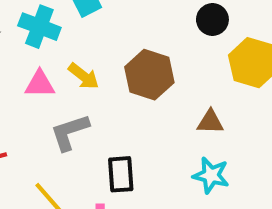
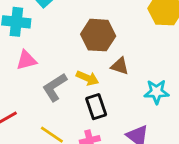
yellow arrow: (84, 76) -> (87, 78), moved
brown triangle: (210, 122) -> (120, 66), moved, turned 30

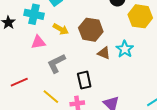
yellow arrow: (87, 78) -> (61, 29), moved
cyan star: (157, 92) -> (125, 49), moved, turned 30

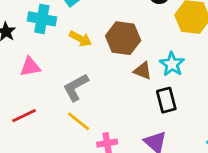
pink triangle: (38, 42) -> (30, 67), moved
black rectangle: (84, 80) -> (166, 100), moved
yellow line: (51, 97) -> (78, 121), moved

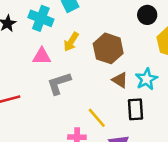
yellow arrow: (80, 39) -> (71, 42), turned 84
pink triangle: (30, 67) -> (42, 56), moved
yellow line: (78, 121) -> (97, 118), moved

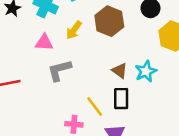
brown hexagon: (108, 48) -> (109, 21), moved
black rectangle: (136, 109) -> (121, 99), moved

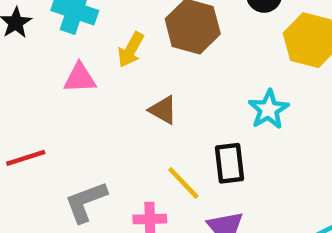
gray L-shape: (59, 70) -> (86, 202), moved
brown triangle: (120, 71) -> (163, 110), moved

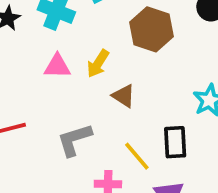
yellow arrow: (131, 50) -> (98, 64), moved
gray L-shape: (86, 202) -> (74, 140), moved

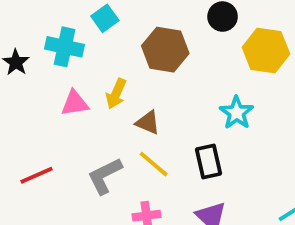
yellow line: (137, 156) -> (154, 164), moved

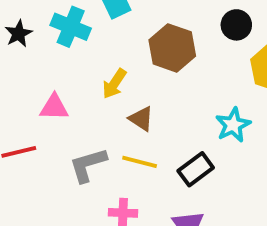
pink triangle: (75, 103) -> (54, 107), moved
black rectangle: (208, 161) -> (196, 169), turned 56
yellow line: (154, 164) -> (140, 162), turned -36

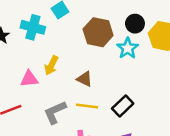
black circle: (236, 25) -> (135, 24), moved
yellow arrow: (114, 84) -> (51, 65), moved
cyan star: (233, 125) -> (128, 48), moved

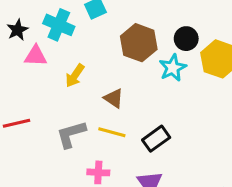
pink triangle: (29, 79) -> (36, 56), moved

